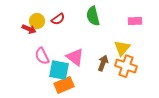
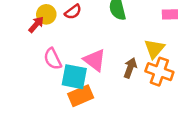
red arrow: (29, 29) -> (36, 25), turned -72

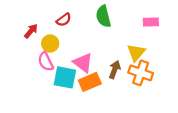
yellow circle: (46, 14) -> (50, 43), moved
orange rectangle: (81, 96) -> (90, 82), moved

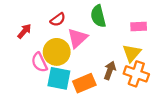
pink rectangle: (151, 22) -> (139, 27), moved
yellow circle: (50, 43) -> (57, 52), moved, size x1.5
pink triangle: (83, 63) -> (77, 38), moved, turned 40

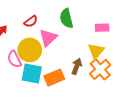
orange cross: (136, 74) -> (100, 69), turned 30

